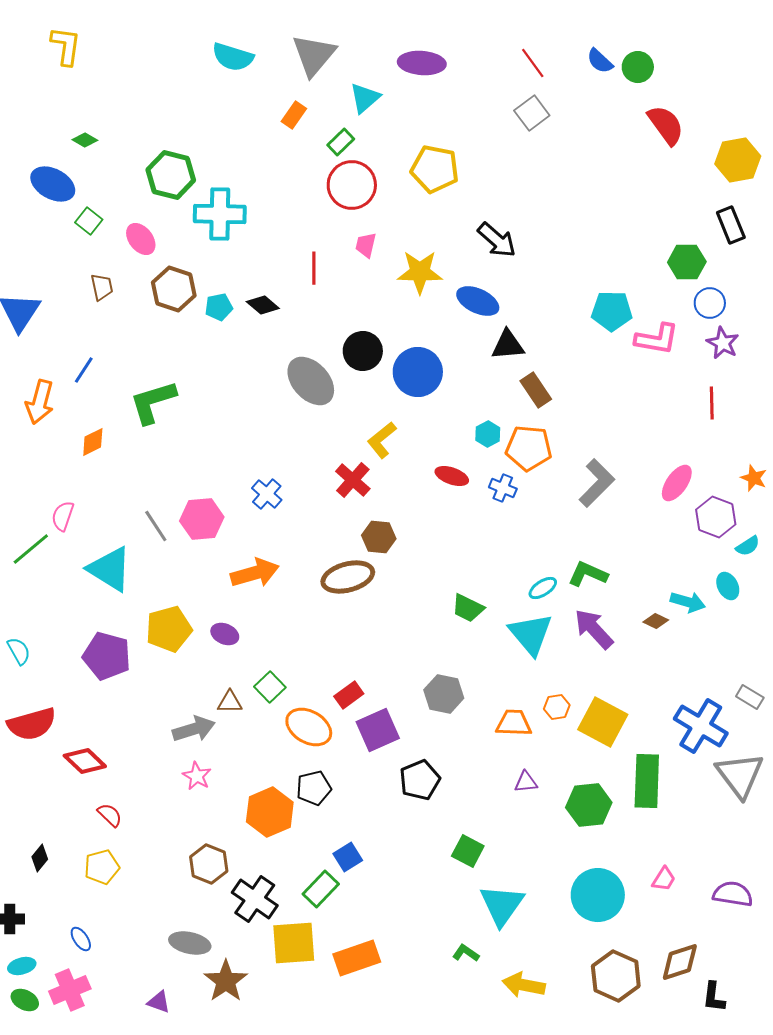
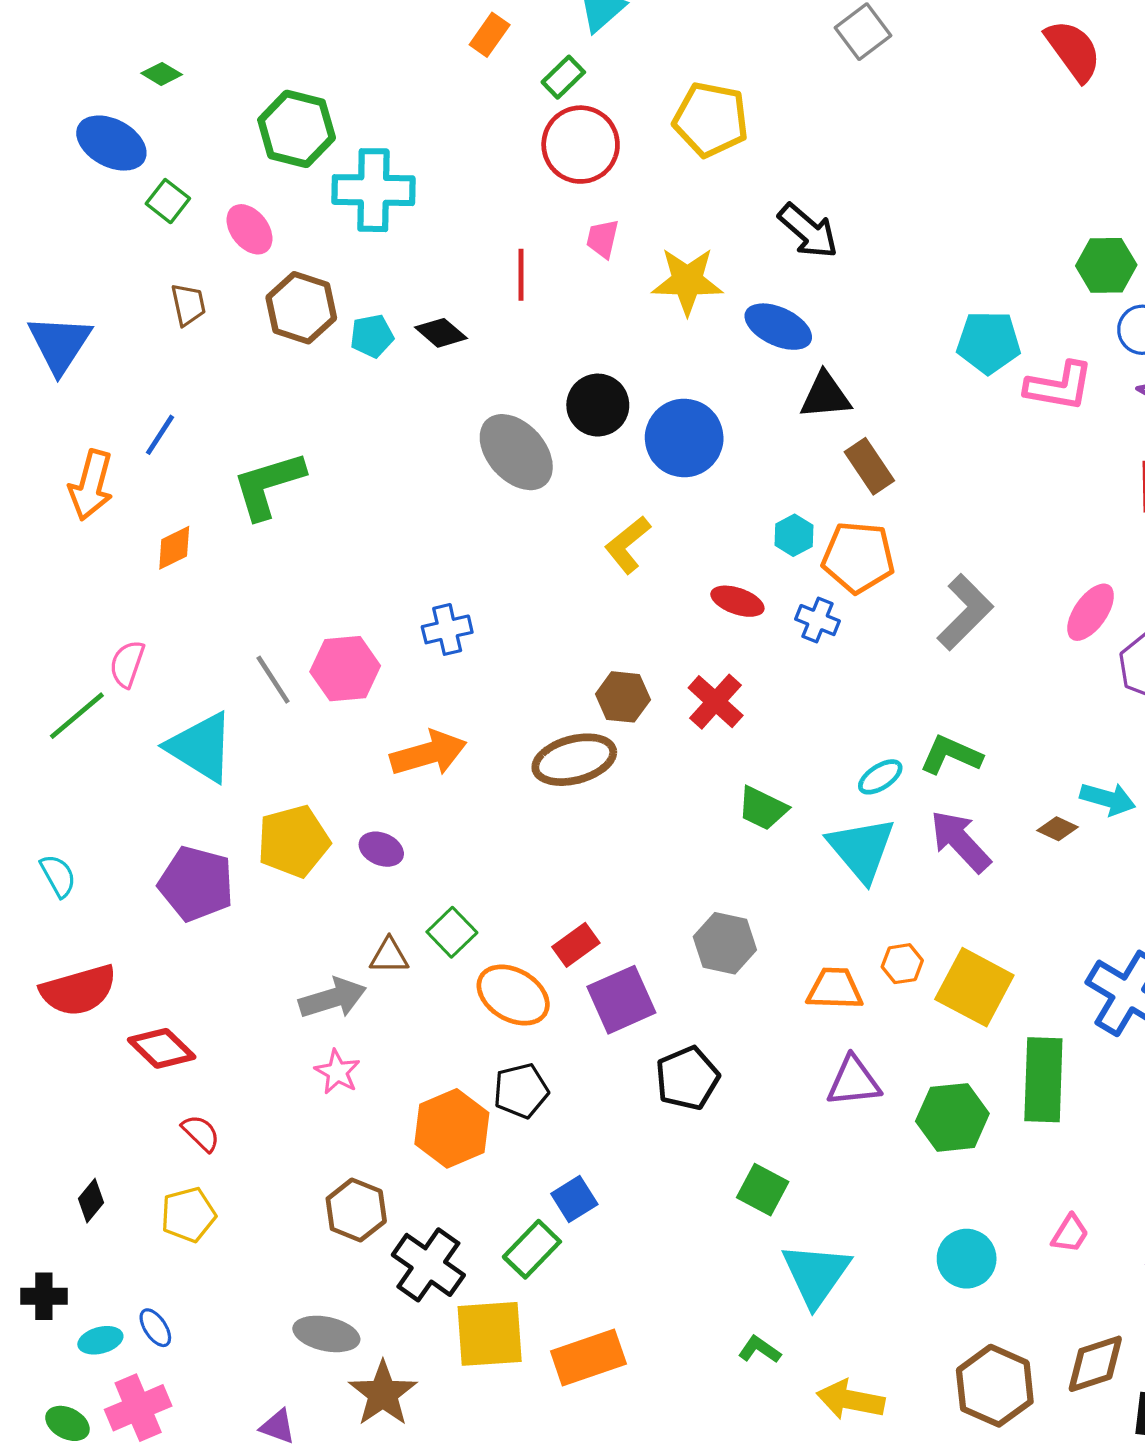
red cross: (353, 480) -> (716, 702), moved
blue cross: (267, 494) -> (447, 629), turned 36
purple triangle: (526, 782) -> (854, 1081), size x1.5
cyan circle: (598, 895) -> (967, 1259), size x0.7
cyan ellipse: (22, 966) -> (100, 1340), moved

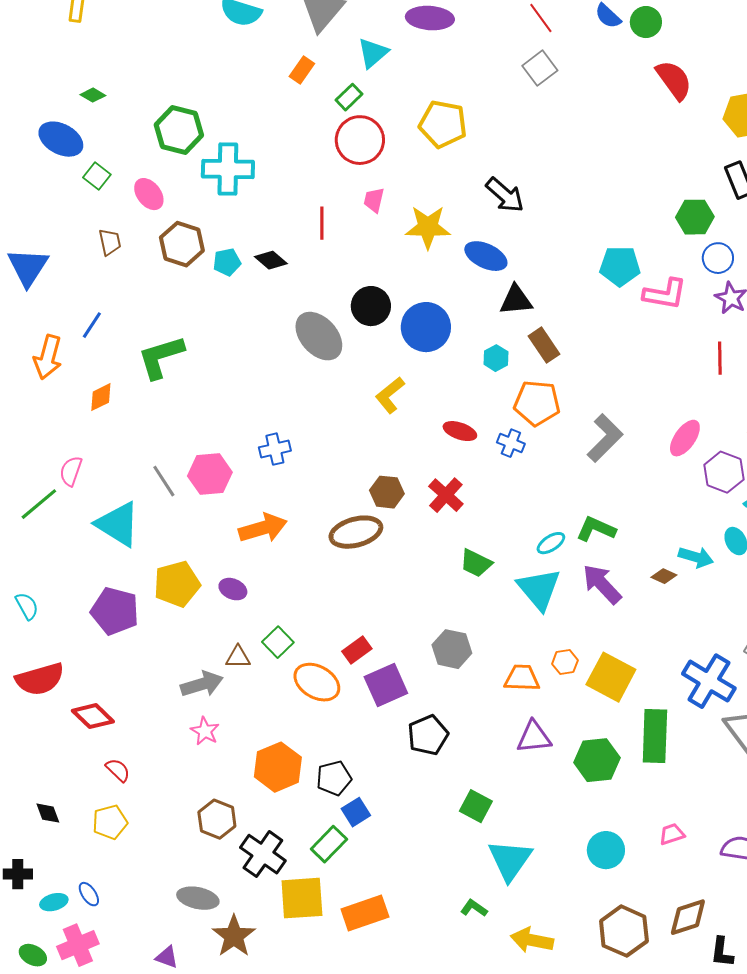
cyan hexagon: (794, 535) -> (496, 358), moved
black pentagon: (521, 1091) -> (334, 778), moved
black diamond: (91, 1201) -> (48, 813), turned -60
pink trapezoid: (1070, 1234) -> (672, 834), turned -140

